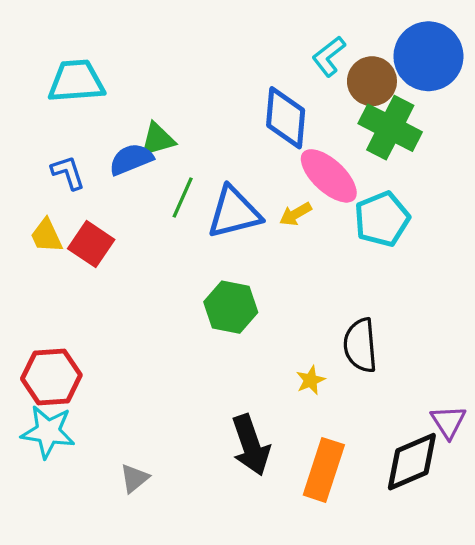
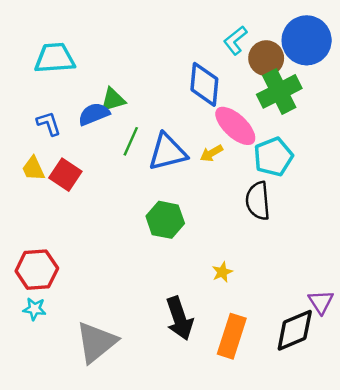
green cross: (390, 128) -> (279, 91), turned 36
black semicircle: (360, 345) -> (258, 201), moved
cyan star: (48, 432) -> (34, 309), size x0.6
gray triangle: (134, 478) -> (96, 342), size x2.0

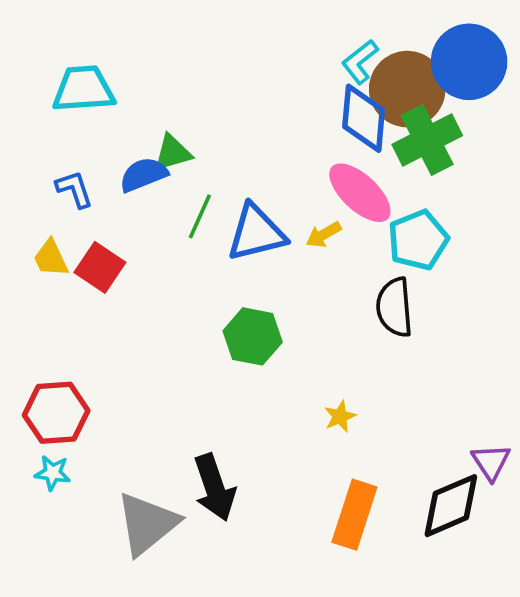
brown circle: (266, 58) -> (407, 89), size x1.4
blue diamond: (204, 84) -> (364, 118), moved
black arrow: (179, 318) -> (214, 487), moved

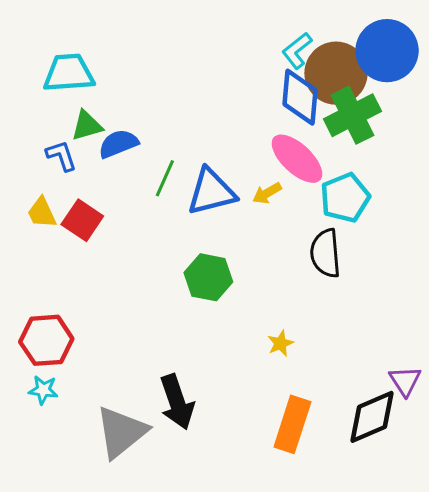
green triangle: (173, 153) -> (87, 126), moved

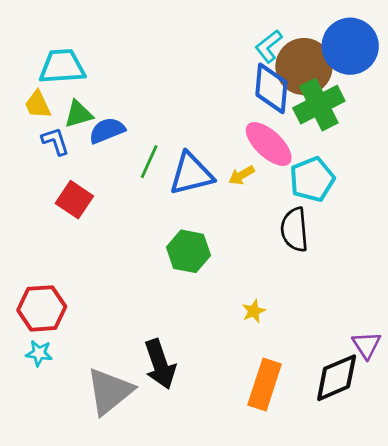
yellow trapezoid: (42, 213) -> (38, 105), moved

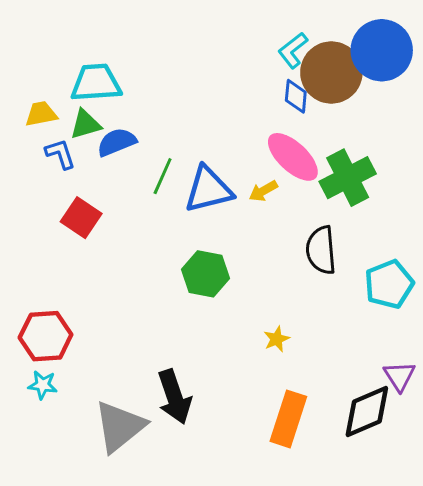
cyan trapezoid: (62, 67) -> (96, 83), moved
blue diamond: (271, 88) -> (296, 96), size x0.6
yellow trapezoid: (38, 105) -> (41, 114), turned 104
green cross: (319, 105) -> (348, 178), moved
cyan pentagon: (312, 179) -> (389, 284), moved

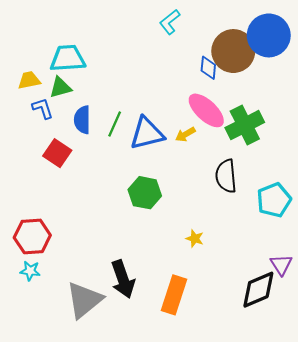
cyan L-shape: (293, 50) -> (170, 22), moved
blue semicircle: (117, 142) -> (82, 120), moved, turned -68
yellow star: (277, 339) -> (195, 239), turned -30
orange rectangle: (288, 419) -> (174, 295), moved

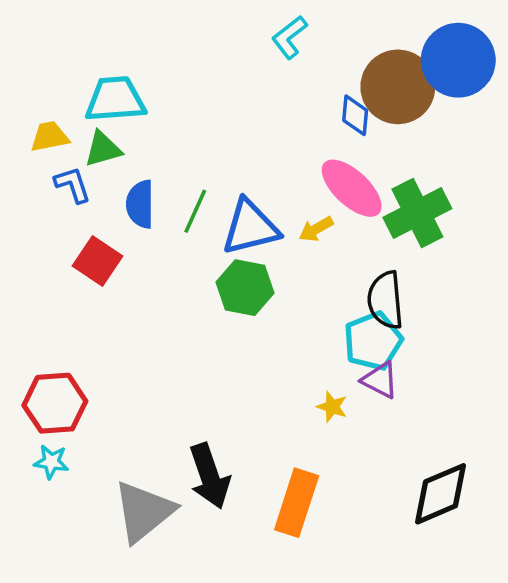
green hexagon: (145, 193) -> (245, 288), moved
cyan pentagon: (274, 200) -> (373, 341), moved
purple triangle: (281, 265) -> (380, 380), moved, turned -30

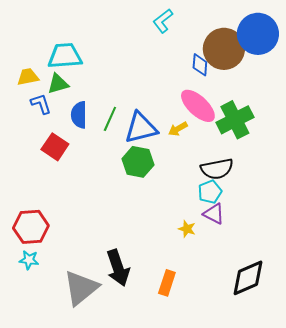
black semicircle: (385, 300) -> (217, 169), turned -96
cyan pentagon: (373, 341) -> (210, 192), size x0.7
orange rectangle: (297, 503) -> (167, 283), size x0.7

